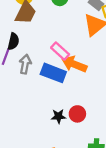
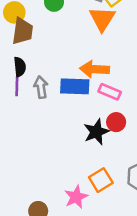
pink rectangle: (60, 51) -> (110, 92), moved
black star: (58, 116) -> (96, 132), size x1.5

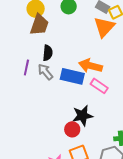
black semicircle: (20, 67) -> (48, 53), moved
gray arrow: (41, 87) -> (45, 72), turned -42
red circle: (116, 122) -> (72, 129), moved

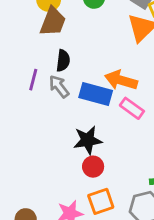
black star: (83, 116) -> (88, 140), moved

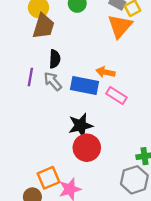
orange arrow: (121, 80) -> (105, 72), size x0.7
red circle: (93, 167) -> (87, 148), size x1.5
orange square: (101, 201) -> (49, 178), moved

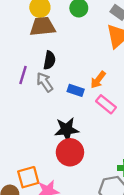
brown trapezoid: (44, 26) -> (43, 26), turned -120
orange arrow: (105, 72) -> (98, 80), turned -72
blue rectangle: (85, 85) -> (76, 90), size x0.6

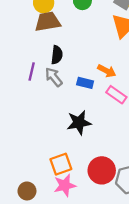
orange arrow: (98, 80) -> (107, 71), turned -96
red circle: (70, 152) -> (102, 170), moved
orange square: (28, 177) -> (61, 164), moved

